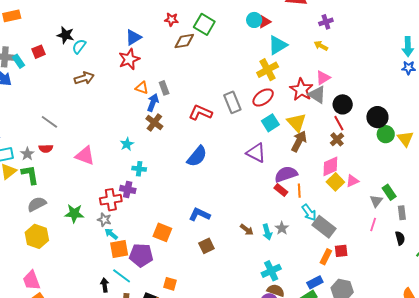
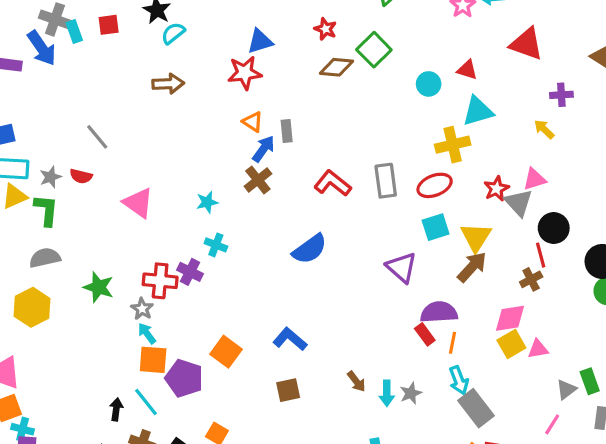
cyan circle: (254, 20) -> (429, 84), moved
red triangle: (264, 22) -> (467, 70), turned 32
red star: (301, 90) -> (496, 189), size x0.7

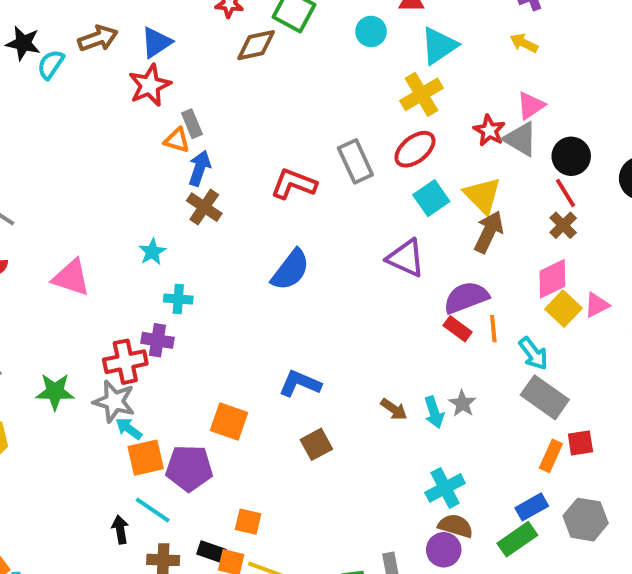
brown arrow: (168, 84) -> (98, 38), moved
gray rectangle: (287, 131) -> (192, 124), moved
gray star: (142, 309) -> (114, 401), size x1.5
cyan arrow: (459, 380) -> (533, 354), moved

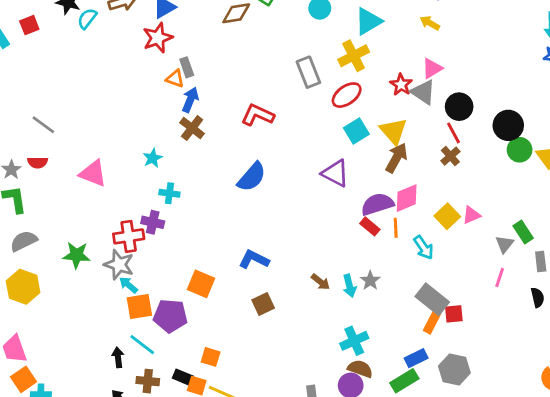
gray rectangle: (355, 161) -> (308, 72), moved
pink diamond: (552, 279) -> (407, 198), moved
gray rectangle: (545, 397) -> (432, 299), moved

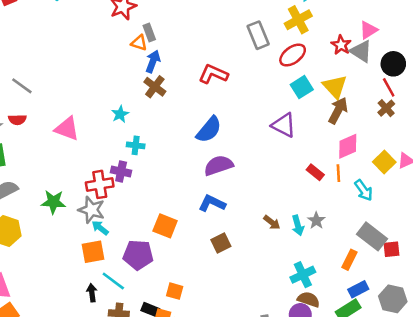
purple semicircle: (377, 204) -> (219, 165), moved
orange square: (139, 306) -> (93, 252), moved
orange rectangle: (432, 322) -> (349, 260), moved

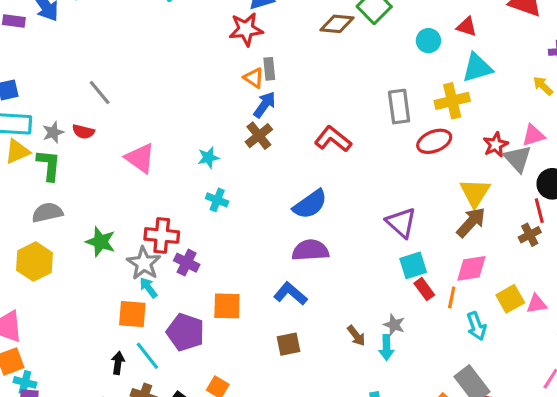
cyan square: (302, 87) -> (413, 265), moved
purple cross: (121, 172) -> (187, 263), moved
gray star: (316, 221) -> (394, 325), moved, turned -30
orange square: (165, 226) -> (227, 306), turned -35

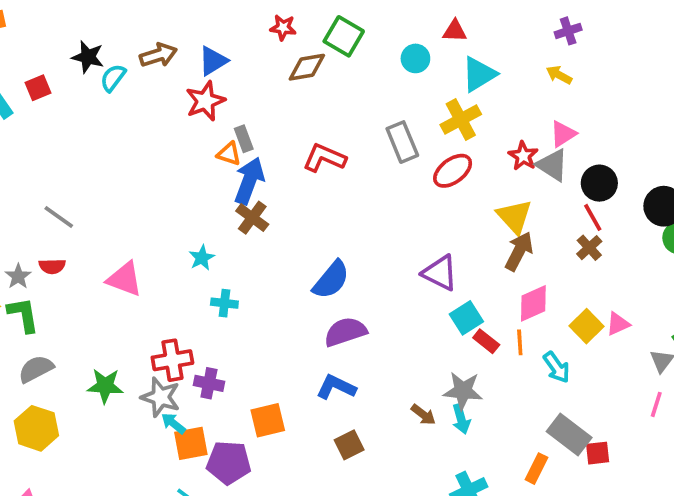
blue arrow: (265, 105) -> (249, 181), size x1.4
red L-shape: (333, 139) -> (324, 158), moved
orange square: (132, 314) -> (191, 443), moved
gray star: (394, 325) -> (463, 391), size x1.5

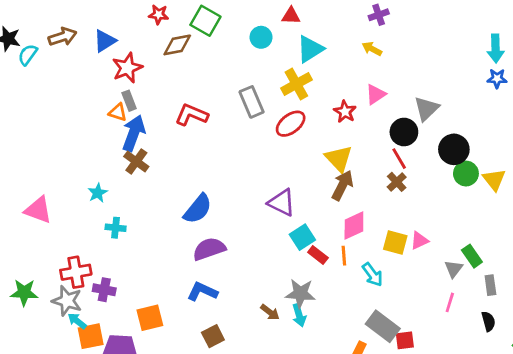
red star: (205, 101) -> (127, 68), moved
gray triangle: (552, 165) -> (427, 109), moved, turned 44
yellow square: (587, 326) -> (395, 243), turned -30

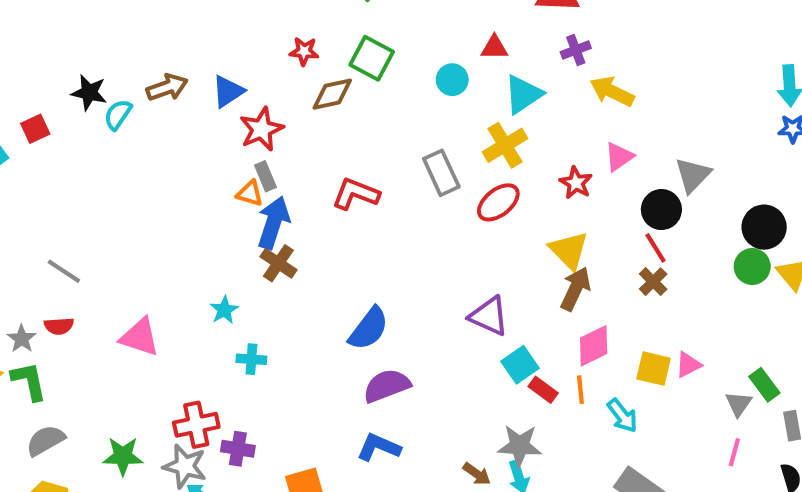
purple cross: (379, 15) -> (576, 50), moved
yellow arrow: (372, 49) -> (612, 91), size x1.5
black circle: (454, 149) -> (764, 227), moved

